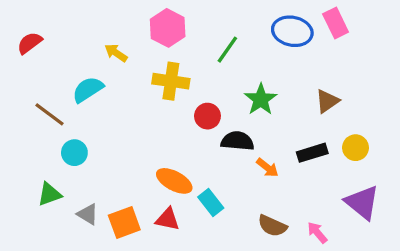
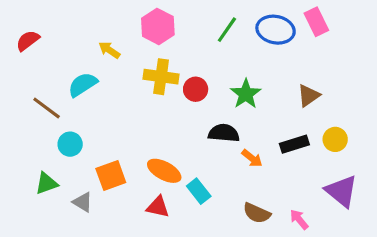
green line: (227, 50) -> (227, 30), moved
red circle: (207, 116) -> (196, 89), moved
orange square: (124, 223) -> (111, 175), moved

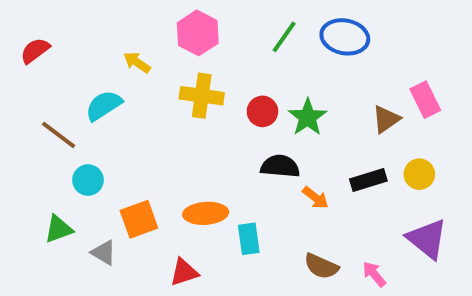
pink rectangle: (316, 22) -> (425, 100), moved
red circle: (196, 89) -> (262, 111), moved
orange ellipse: (164, 171) -> (206, 213), turned -32
cyan rectangle: (199, 191) -> (249, 239), turned 30
red triangle: (158, 207) -> (184, 272), moved, turned -30

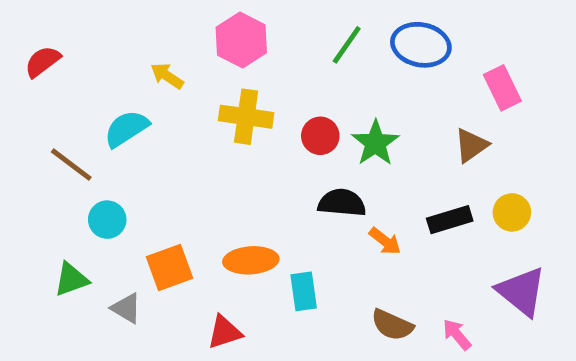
pink rectangle: (425, 100) -> (502, 88), moved

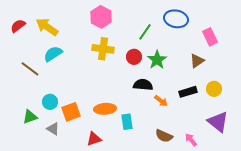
green line: (347, 45) -> (145, 32), moved
yellow arrow: (167, 76) -> (47, 27), moved, size x1.6
cyan circle: (107, 220) -> (50, 102), moved

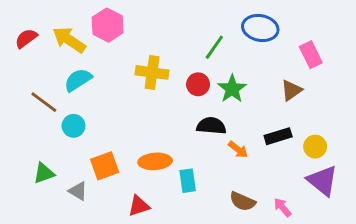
pink hexagon: (101, 17) -> (108, 25), moved
yellow circle: (214, 89) -> (315, 147), moved
cyan circle: (50, 102) -> (74, 126), moved

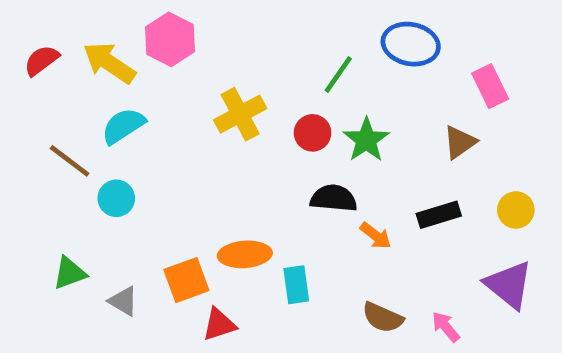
yellow cross: (152, 72) -> (240, 114), turned -36
yellow circle: (315, 147) -> (516, 210), moved
orange square: (105, 166) -> (186, 280), moved

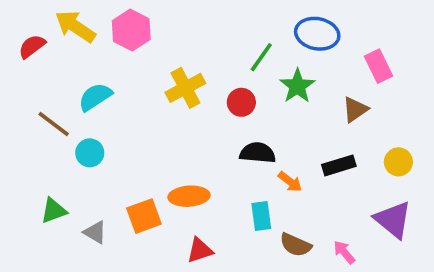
yellow arrow: (109, 63) -> (75, 26), moved
green star: (366, 140) -> (297, 86), moved
cyan rectangle: (296, 285) -> (261, 216), moved
red triangle: (219, 324) -> (200, 250), moved

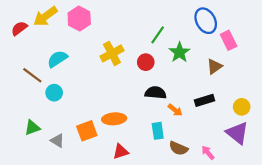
yellow arrow: (75, 26) -> (45, 16), turned -70
blue ellipse: (317, 34) -> (206, 21), moved, turned 50
yellow circle: (398, 162) -> (242, 107), moved

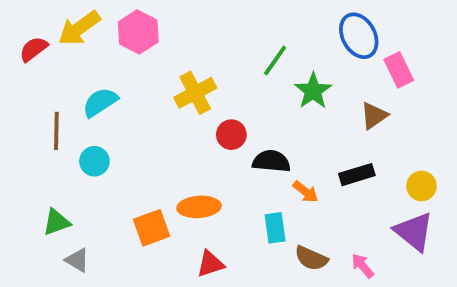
red circle: (146, 62) -> (231, 135), moved
brown line: (32, 75) -> (56, 131), turned 54
gray triangle: (57, 141) -> (77, 260), moved

